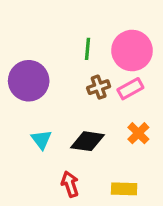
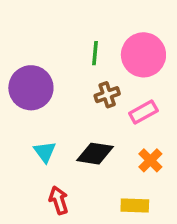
pink rectangle: (130, 89) -> (143, 112), moved
orange cross: (138, 133) -> (150, 160), moved
red arrow: (70, 184) -> (59, 200), moved

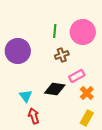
pink rectangle: (143, 112) -> (77, 76), moved
cyan triangle: (45, 152) -> (26, 96), moved
yellow rectangle: (135, 205) -> (87, 118), moved, turned -63

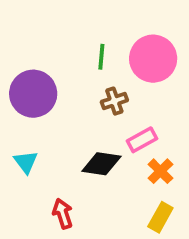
cyan triangle: (26, 96) -> (26, 162), moved

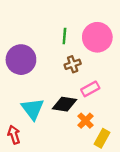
cyan triangle: (26, 162) -> (33, 109), moved, size x1.5
orange cross: (160, 171) -> (86, 121), moved
red arrow: (63, 214) -> (14, 135), moved

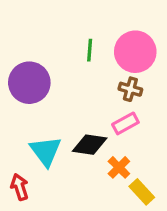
brown cross: (73, 64) -> (130, 89), moved, turned 35
yellow rectangle: (102, 138) -> (142, 192), turned -72

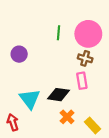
purple circle: (29, 83) -> (19, 54), size x0.6
pink rectangle: (125, 123) -> (82, 81), turned -70
orange cross: (119, 167) -> (67, 117), moved

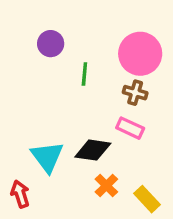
green line: (59, 33) -> (84, 74), moved
purple circle: (19, 54) -> (51, 44), moved
pink rectangle: (82, 81) -> (130, 128), turned -56

